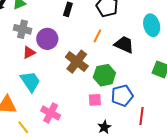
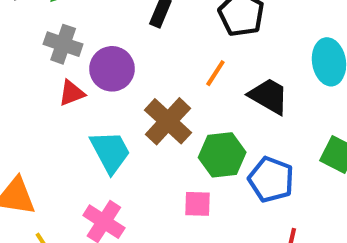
cyan trapezoid: (30, 81) -> (110, 152), moved
blue pentagon: (122, 96) -> (271, 180), moved, turned 30

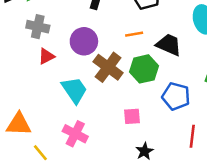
purple circle: (112, 69) -> (84, 41), moved
orange line: (215, 73) -> (134, 34), turned 54
green hexagon: (222, 155) -> (144, 69), moved

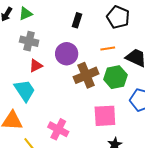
brown cross: (108, 67) -> (86, 75), turned 30
cyan trapezoid: (74, 90) -> (25, 91), moved
pink square: (132, 116) -> (105, 116), size x1.6

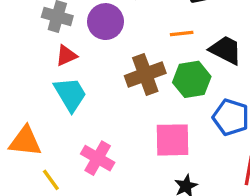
purple circle: (67, 54) -> (105, 22), moved
cyan trapezoid: (25, 91) -> (70, 94), moved

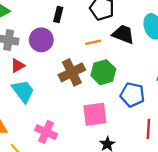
black trapezoid: (226, 50) -> (123, 34), moved

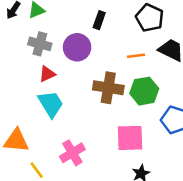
brown cross: (72, 72) -> (108, 88), turned 30
pink cross: (46, 132) -> (72, 153), turned 30

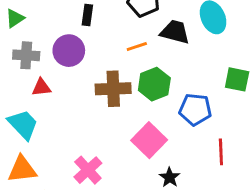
red triangle: (47, 74) -> (41, 87), turned 30
cyan trapezoid: (51, 104) -> (23, 124), moved
pink square: (130, 138) -> (149, 140), turned -32

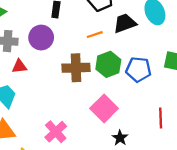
black trapezoid: (175, 32) -> (125, 23), turned -35
blue pentagon: (195, 109) -> (138, 69), moved

